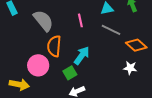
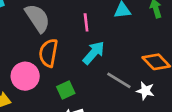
gray line: (111, 30) -> (119, 80), moved
cyan arrow: (82, 55) -> (94, 53), moved

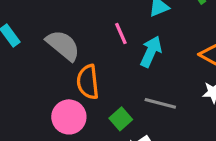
cyan arrow: (94, 53) -> (151, 52), moved
gray line: (119, 80) -> (160, 103), moved

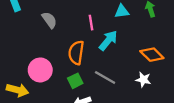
gray semicircle: (63, 45) -> (49, 20), size x0.7
orange semicircle: (88, 82) -> (76, 53), moved

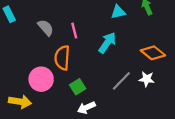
pink line: (91, 23) -> (74, 31), moved
orange semicircle: (76, 53) -> (62, 58), moved
gray line: (105, 77) -> (121, 81), moved, turned -70

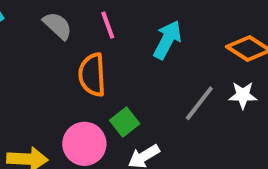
pink circle: (41, 79) -> (84, 144), moved

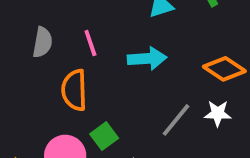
gray semicircle: (58, 26) -> (42, 42), turned 56
cyan arrow: (167, 40) -> (147, 59), turned 57

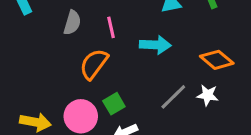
orange semicircle: (74, 90) -> (94, 64), turned 32

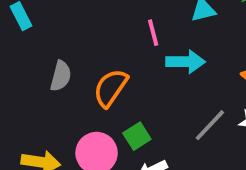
gray semicircle: (72, 23) -> (61, 76), moved
pink line: (111, 27) -> (153, 33), moved

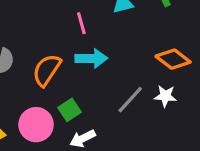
cyan arrow: (186, 62) -> (91, 58), moved

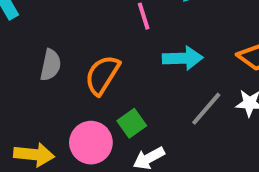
cyan arrow: (91, 58) -> (183, 58), moved

